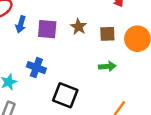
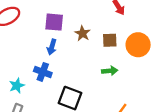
blue arrow: (21, 24) -> (52, 47), moved
purple square: (47, 29) -> (54, 22), moved

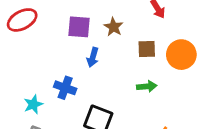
brown star: (82, 33) -> (114, 27), moved
blue arrow: (52, 47) -> (93, 57), moved

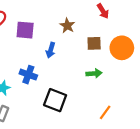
purple square: (79, 27) -> (25, 30), moved

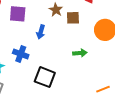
brown square: (94, 43) -> (73, 18), moved
orange line: (105, 112) -> (103, 89), moved, turned 32

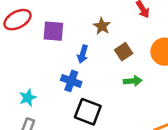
brown square: (73, 18) -> (124, 52), moved, turned -32
blue cross: (21, 54) -> (71, 81), moved

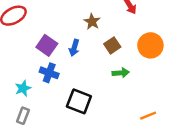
purple square: (53, 31) -> (47, 45), moved, turned 30
blue cross: (71, 81) -> (49, 73), moved

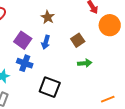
brown star: (92, 22) -> (48, 17), moved
orange circle: (150, 45) -> (110, 25), moved

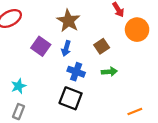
brown star: (48, 17) -> (68, 21), size x1.5
blue cross: (25, 63) -> (76, 72), moved

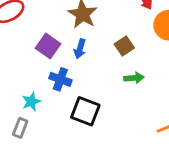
blue cross: (76, 72) -> (60, 79), moved
cyan star: (19, 86) -> (31, 102), moved

